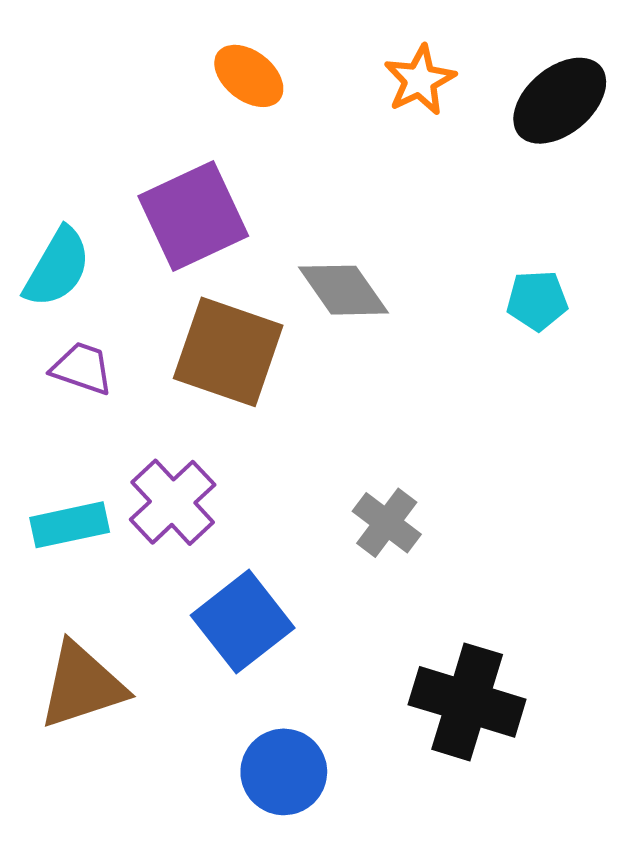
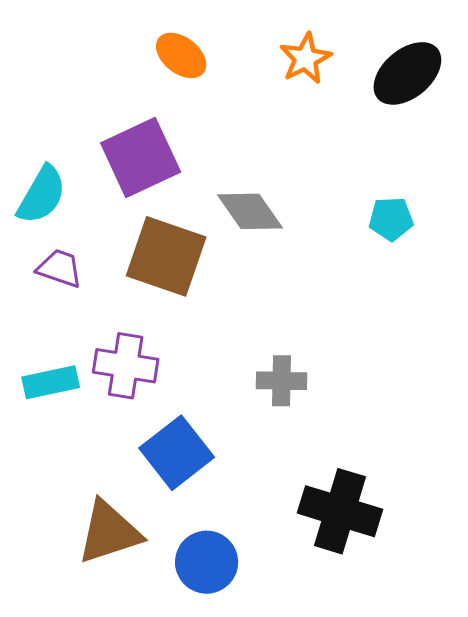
purple cross: (173, 502) -> (126, 366), turned -38
gray cross: (387, 523) -> (282, 381), turned -36
brown triangle: (82, 685) -> (109, 532), moved

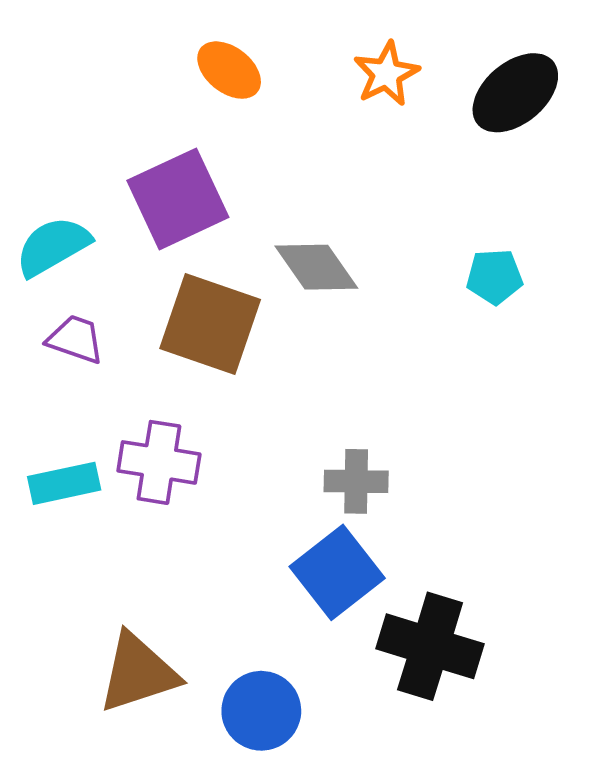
cyan semicircle: (42, 195) -> (53, 246), turned -150
blue square: (177, 453) -> (337, 572), moved

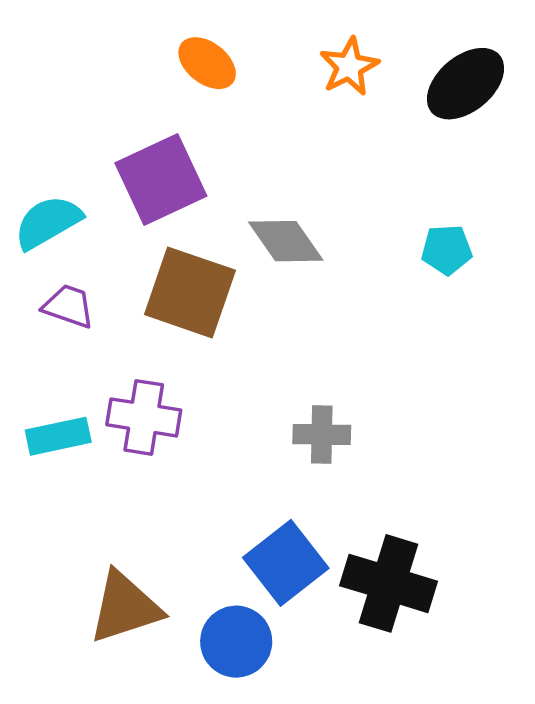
blue square: (337, 572) -> (286, 563), moved

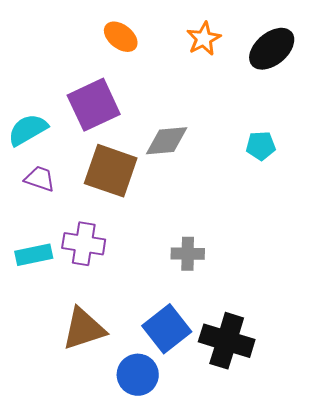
gray diamond: (286, 241) -> (167, 141), turned -60
brown triangle: (125, 607) -> (84, 329), moved

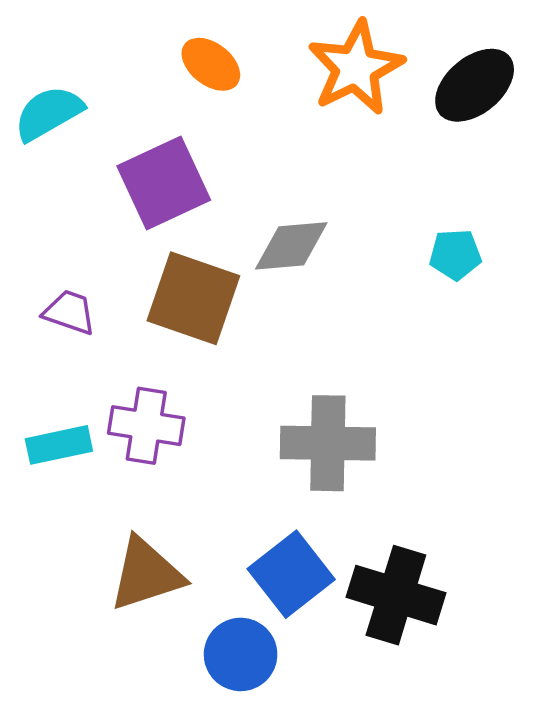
orange star: (204, 39) -> (356, 68), size x1.6
cyan semicircle: (28, 130) -> (48, 113), moved
gray cross: (188, 254) -> (328, 443), size x1.6

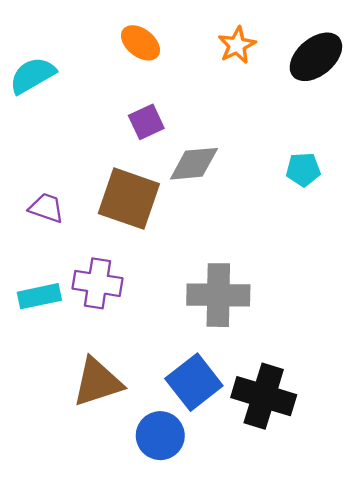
orange star: (356, 68) -> (237, 45), size x0.6
purple square: (164, 183) -> (146, 122), moved, size x0.6

